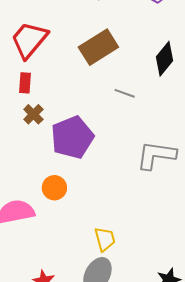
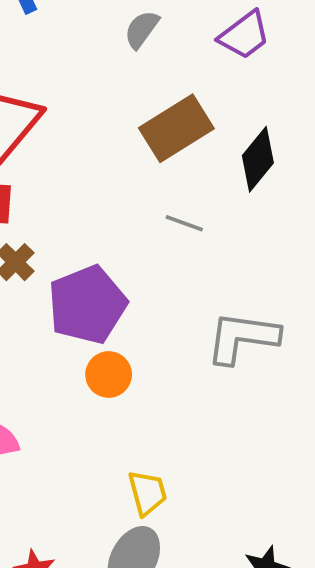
brown rectangle: (98, 47) -> (176, 128), moved
orange circle: (54, 188) -> (109, 374), moved

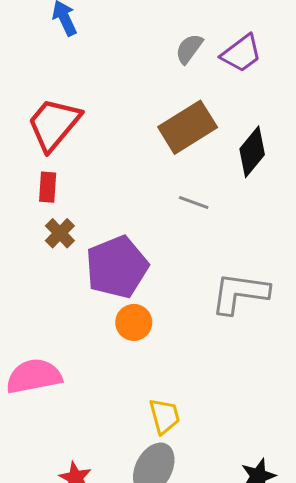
gray semicircle: (142, 29) -> (189, 49), moved

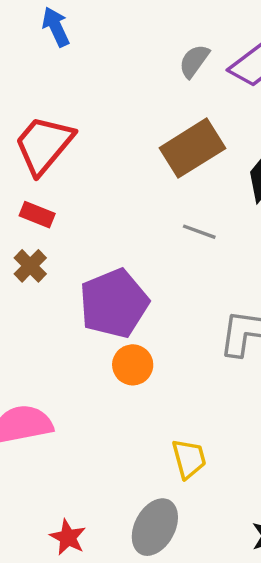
red rectangle: (48, 187) -> (37, 215), turned -72
brown cross: (60, 233) -> (30, 266), moved
yellow trapezoid: (164, 416) -> (189, 459), moved

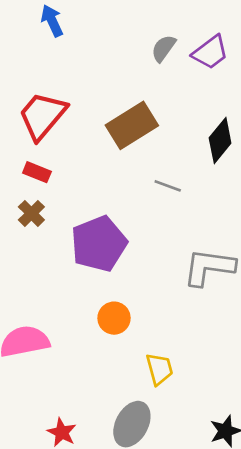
brown rectangle: (192, 148) -> (132, 125), moved
orange circle: (133, 365) -> (114, 318), moved

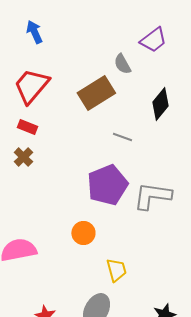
blue arrow: (52, 21) -> (34, 32), moved
gray semicircle: (164, 48) -> (122, 64), moved, turned -65
purple pentagon: (99, 244) -> (107, 185), moved

